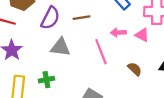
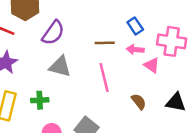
brown line: (81, 18) -> (105, 43), moved
pink arrow: (118, 32) -> (135, 49), moved

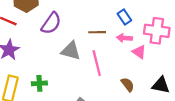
gray triangle: (60, 67) -> (71, 51), moved

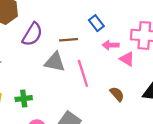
blue rectangle: (124, 17) -> (96, 23), moved
brown line: (97, 32) -> (69, 40), moved

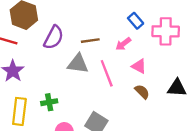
blue rectangle: (96, 23) -> (136, 21), moved
pink arrow: (111, 45) -> (123, 44), moved, turned -35
pink triangle: (127, 59) -> (139, 66), moved

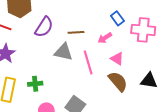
brown semicircle: (142, 92) -> (118, 81), size x1.5

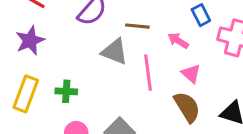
pink arrow: (105, 38) -> (178, 41), turned 56

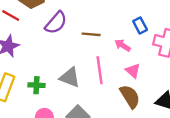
gray triangle: (115, 52) -> (70, 77), moved

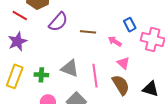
pink line: (100, 70) -> (95, 76), moved

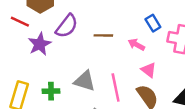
purple star: (17, 41) -> (40, 44), moved

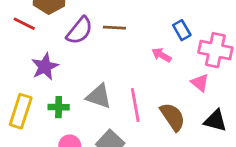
brown line: (103, 35) -> (114, 28), moved
purple star: (40, 44) -> (45, 67), moved
pink triangle: (149, 70) -> (200, 83), moved

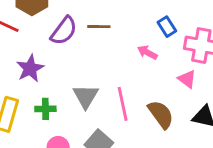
gray triangle: (99, 96) -> (86, 96), turned 44

